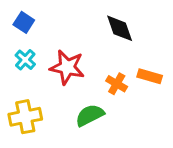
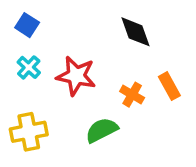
orange rectangle: (150, 76) -> (169, 86), turned 45

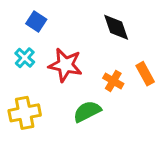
blue square: (27, 25) -> (36, 21), moved

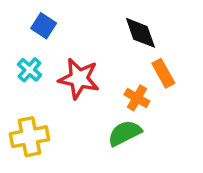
orange rectangle: (145, 74) -> (163, 73), moved
green semicircle: (87, 111) -> (125, 133), moved

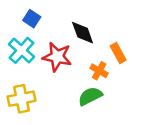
black diamond: (140, 33) -> (83, 33), moved
cyan cross: (30, 70) -> (22, 50), size x1.5

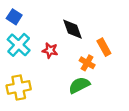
blue square: (32, 19) -> (14, 17), moved
red star: (57, 57) -> (50, 50), size x0.6

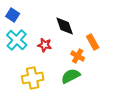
yellow cross: (19, 87) -> (33, 78), moved

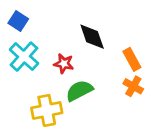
orange cross: (78, 56) -> (133, 86), moved
green semicircle: (71, 76) -> (79, 91), moved

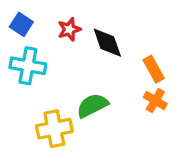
cyan cross: (24, 57) -> (28, 66), turned -32
red star: (64, 64) -> (69, 29), moved, turned -30

